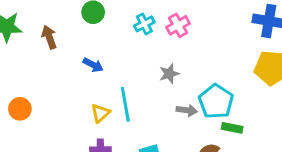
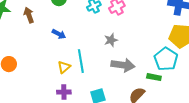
cyan pentagon: (216, 101) -> (166, 59), moved
gray arrow: (187, 110) -> (123, 65), size x1.6

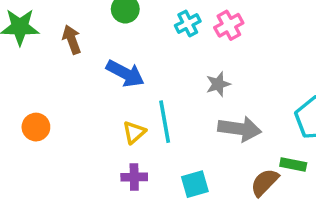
blue arrow: (59, 34) -> (125, 73), size x1.5
green rectangle: (154, 77) -> (293, 165), moved

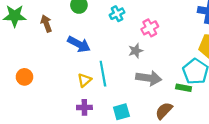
pink cross: (229, 25) -> (150, 28), moved
green rectangle: (293, 165) -> (184, 88), moved

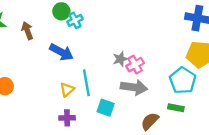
cyan cross: (117, 14) -> (75, 20), moved
pink cross: (150, 28) -> (135, 65), moved
green rectangle: (184, 88) -> (176, 108), moved
cyan square: (121, 112) -> (106, 108), moved, turned 35

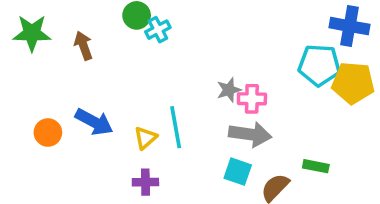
blue arrow: (61, 52) -> (94, 122), moved
pink cross: (135, 65) -> (252, 99), turned 30
cyan pentagon: (183, 80) -> (319, 65), moved, turned -30
cyan square: (106, 108) -> (238, 172), moved

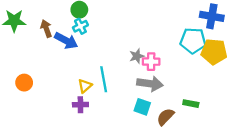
cyan cross: (158, 30) -> (80, 26), moved
blue arrow: (94, 122) -> (66, 41), moved
purple cross: (145, 182) -> (80, 105), moved

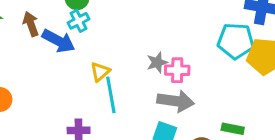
yellow triangle: (85, 86) -> (100, 72), moved

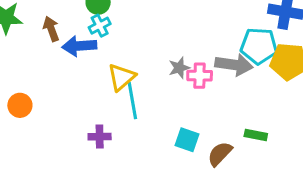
blue arrow: (59, 41) -> (79, 46), turned 148
yellow triangle: (100, 72) -> (121, 77), size x1.4
gray arrow: (176, 101) -> (234, 65), moved

